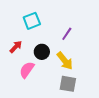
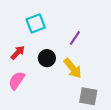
pink semicircle: (27, 70) -> (17, 81), moved
gray square: (68, 84) -> (88, 96), moved

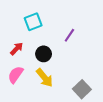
yellow arrow: (73, 68) -> (45, 78), moved
gray square: (88, 96) -> (82, 89), turned 36

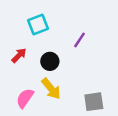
pink semicircle: (16, 75) -> (25, 98), moved
gray square: (82, 89) -> (94, 102), turned 36

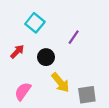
cyan square: (38, 25) -> (35, 23), turned -30
yellow arrow: (51, 89) -> (60, 83), moved

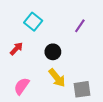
purple line: (74, 37) -> (80, 26), moved
black circle: (46, 57) -> (53, 52), moved

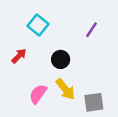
pink semicircle: (22, 86) -> (38, 94), moved

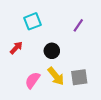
cyan square: (38, 25) -> (33, 21), turned 30
gray square: (94, 102) -> (79, 77), moved

